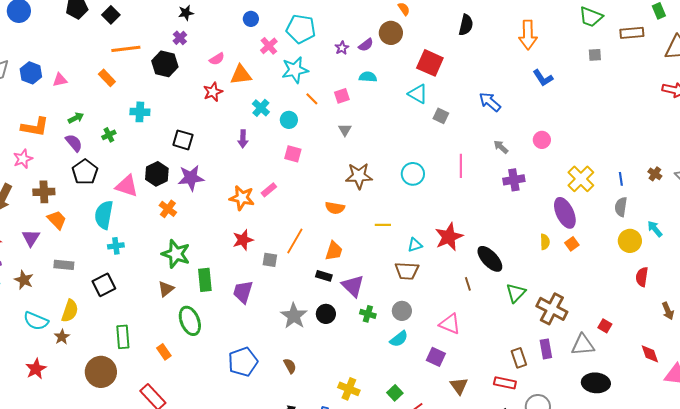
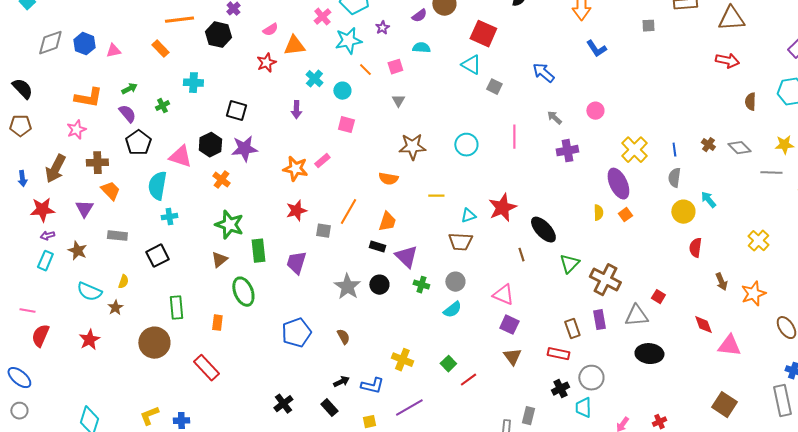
purple star: (342, 48) -> (382, 28), moved
yellow semicircle: (70, 311) -> (123, 282), size x0.6
orange rectangle: (164, 352) -> (217, 323), turned 42
purple square: (436, 357) -> (509, 325), moved

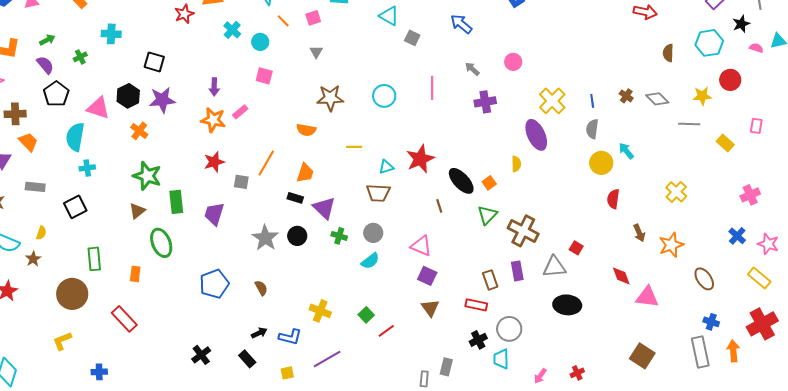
purple arrow: (296, 110) -> (214, 87), moved
orange square: (625, 215) -> (489, 183), moved
yellow L-shape: (149, 416) -> (62, 341), moved

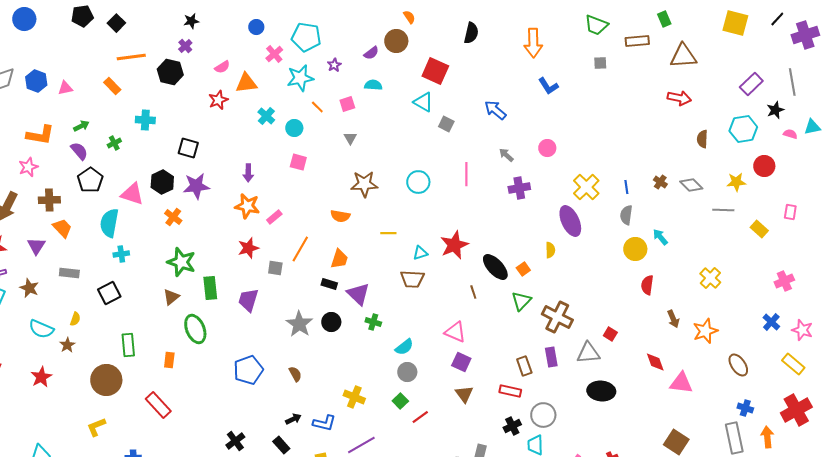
pink rectangle: (240, 112) -> (274, 217), moved
gray circle: (373, 233) -> (407, 372), moved

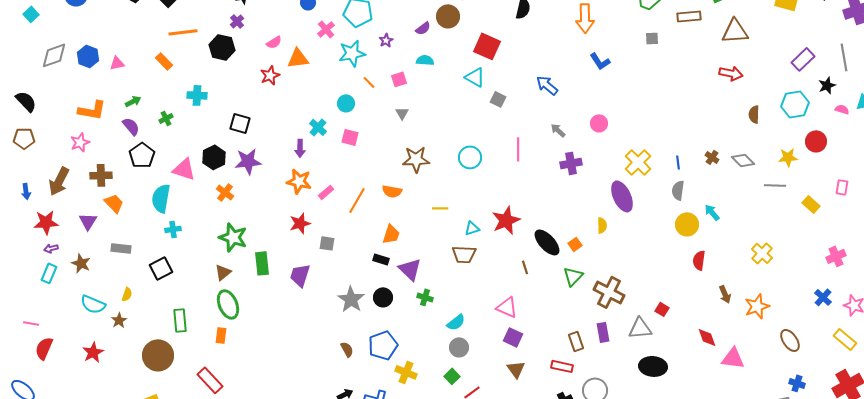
cyan cross: (266, 116) -> (318, 127), moved
orange line: (300, 249) -> (357, 200), moved
green ellipse: (195, 329) -> (228, 304), moved
blue pentagon: (248, 370) -> (383, 345), moved

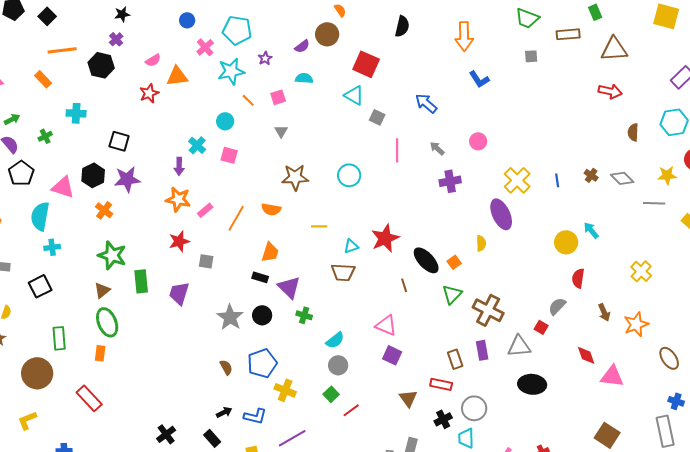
pink line: (518, 149) -> (397, 150), moved
gray semicircle: (678, 190) -> (557, 306), moved, turned 36
brown triangle: (516, 369) -> (408, 398), moved

